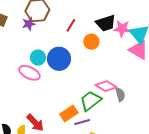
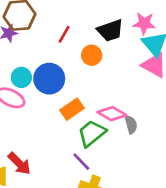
pink star: (122, 29) -> (144, 23), moved
orange rectangle: (69, 113) -> (72, 109), moved
purple line: (82, 122) -> (81, 162), turned 63

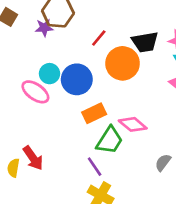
orange circle: (92, 55) -> (123, 63), size x1.6
gray semicircle: (131, 125) -> (163, 162), moved, turned -138
green trapezoid: (92, 133) -> (110, 140), turned 152

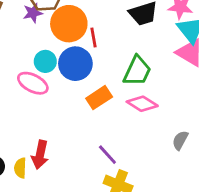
red line: (99, 38) -> (94, 37), moved, turned -42
orange circle: (123, 63) -> (69, 24), moved
green trapezoid: (110, 140) -> (137, 71), moved
red arrow: (33, 158) -> (40, 155), turned 55

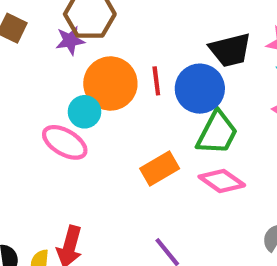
orange circle: (69, 24) -> (110, 84), moved
blue circle: (75, 64) -> (200, 89), moved

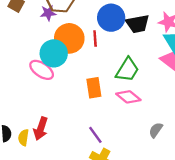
blue circle: (200, 89) -> (111, 18), moved
cyan circle: (84, 112) -> (54, 53), size x1.5
orange rectangle: (160, 168) -> (94, 88), turned -72

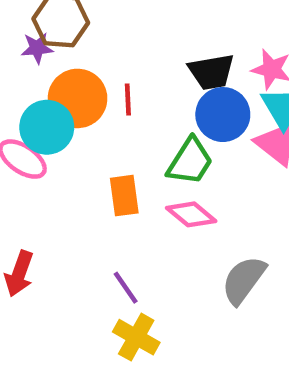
blue circle: (111, 18) -> (223, 115), moved
gray semicircle: (156, 130) -> (244, 280), size x1.6

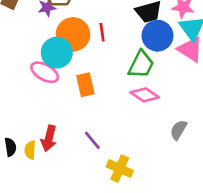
orange rectangle: (124, 196) -> (85, 85), moved
gray semicircle: (244, 280) -> (178, 130), size x0.7
purple line: (126, 288) -> (92, 140), moved

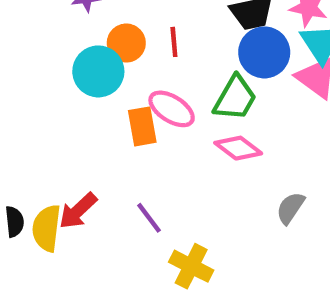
orange circle: (73, 34) -> (126, 43), size x0.7
pink ellipse: (45, 72) -> (172, 109), moved
red arrow: (49, 138) -> (78, 211), turned 30
yellow semicircle: (30, 150) -> (47, 228), size x1.5

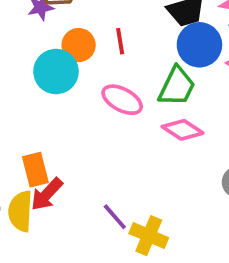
orange rectangle: (142, 126) -> (35, 170), moved
purple line: (149, 218) -> (115, 217), moved

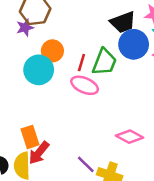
red line: (120, 41) -> (81, 63), moved, turned 30
green trapezoid: (177, 86) -> (104, 62), moved
pink diamond: (183, 130) -> (130, 137), moved

